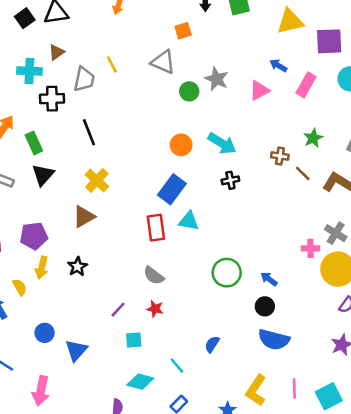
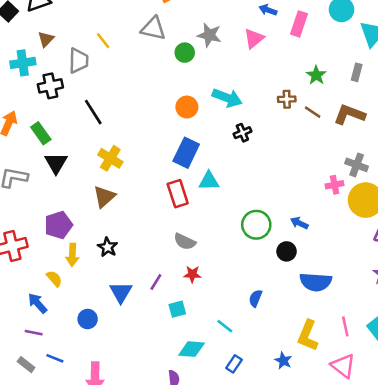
black circle: (265, 306) -> (287, 251), moved
blue triangle: (76, 350) -> (121, 292), moved

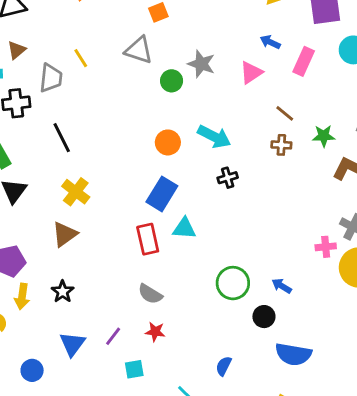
green star: (316, 75) -> (324, 136), moved, turned 30
brown line: (313, 112) -> (285, 113), moved

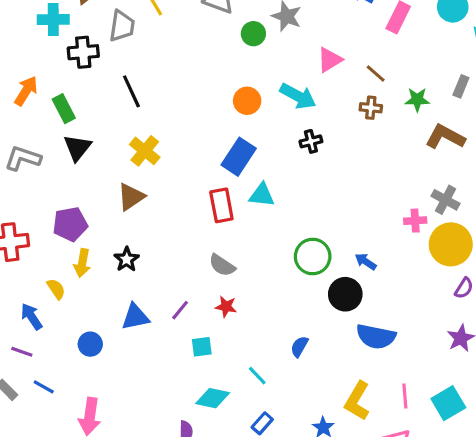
pink triangle: (251, 73) -> (330, 60), moved
black circle: (264, 317) -> (345, 294), size x1.4
blue triangle: (72, 344) -> (135, 317), turned 40

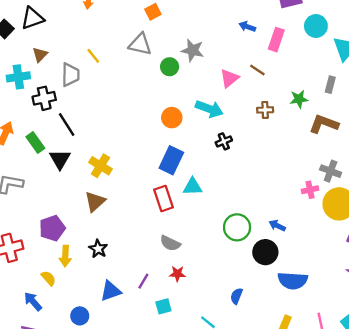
brown line: (376, 74) -> (257, 70), moved
black line: (131, 91) -> (67, 125), moved
black triangle: (77, 148) -> (60, 159), moved

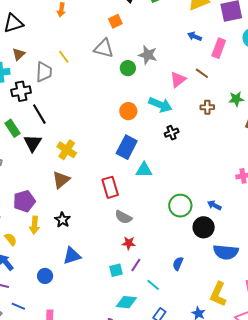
red rectangle: (163, 199) -> (110, 187), moved
yellow semicircle: (48, 278) -> (11, 239), moved
purple line: (143, 281) -> (136, 265), moved

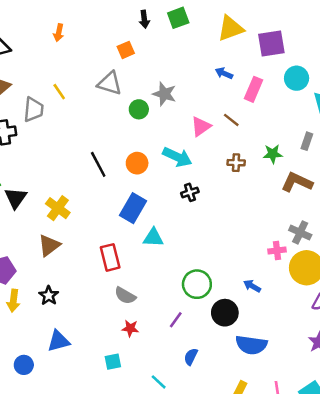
black line: (39, 114) -> (98, 164), moved
blue arrow: (214, 205) -> (252, 286), moved
purple line: (136, 265) -> (176, 320), moved

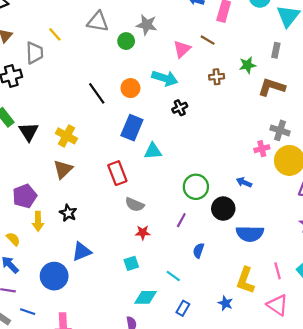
blue circle: (24, 365) -> (54, 276), size x1.6

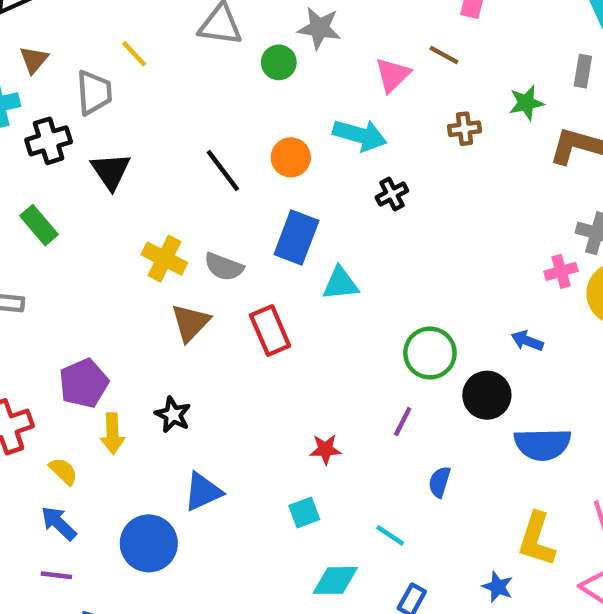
black triangle: (29, 132) -> (111, 171), moved
brown triangle: (63, 169) -> (190, 323), moved
gray semicircle: (135, 205) -> (224, 267), moved

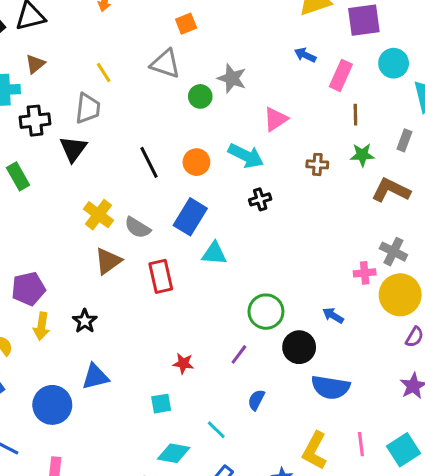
brown line: (444, 55) -> (355, 115), moved, turned 50
gray trapezoid: (94, 92) -> (88, 108), moved

